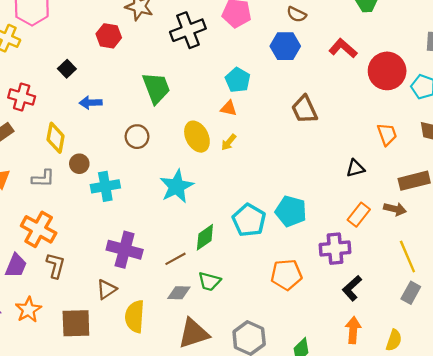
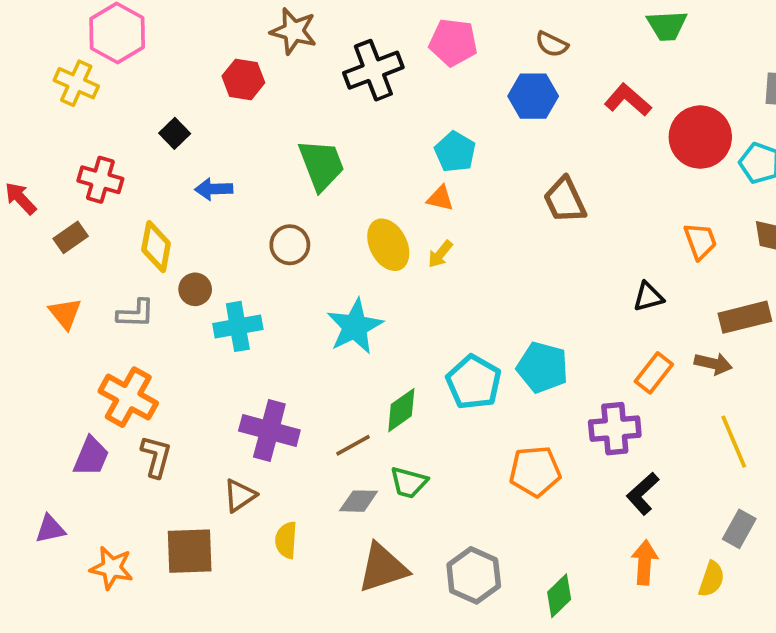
gray rectangle: (411, 293) -> (739, 529), moved
orange star: (28, 310) -> (112, 568), moved, turned -30
yellow semicircle: (135, 316) -> (286, 540), size x0.7

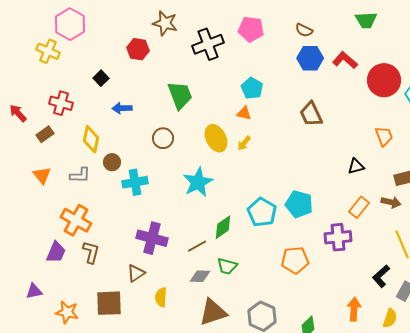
blue hexagon: (533, 96) -> (310, 58), moved
black L-shape: (643, 494) -> (381, 276), moved

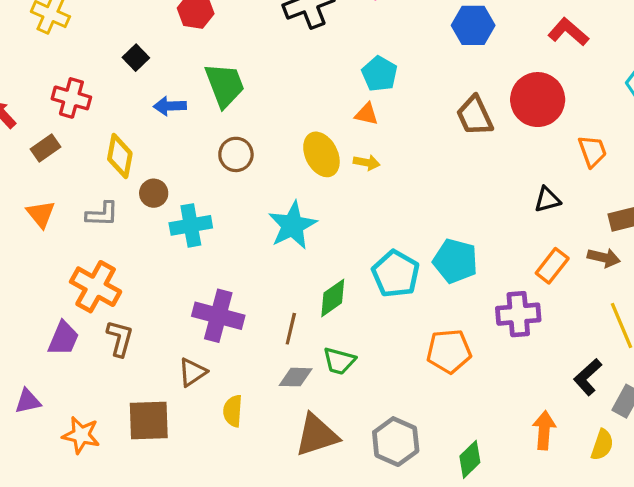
red L-shape: (345, 60) -> (568, 32), moved
red circle: (384, 80) -> (538, 100), moved
green trapezoid: (180, 95) -> (225, 85), moved
yellow arrow: (244, 143) -> (367, 162), turned -119
brown line: (197, 246) -> (291, 329), turned -48

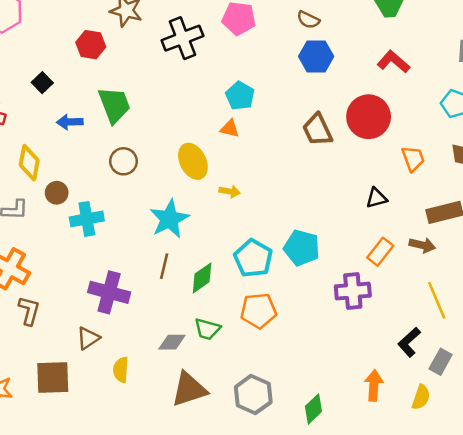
yellow arrow: (367, 162) -> (230, 191), moved
brown line: (291, 329) -> (164, 266), moved
orange pentagon: (449, 351) -> (258, 311), moved

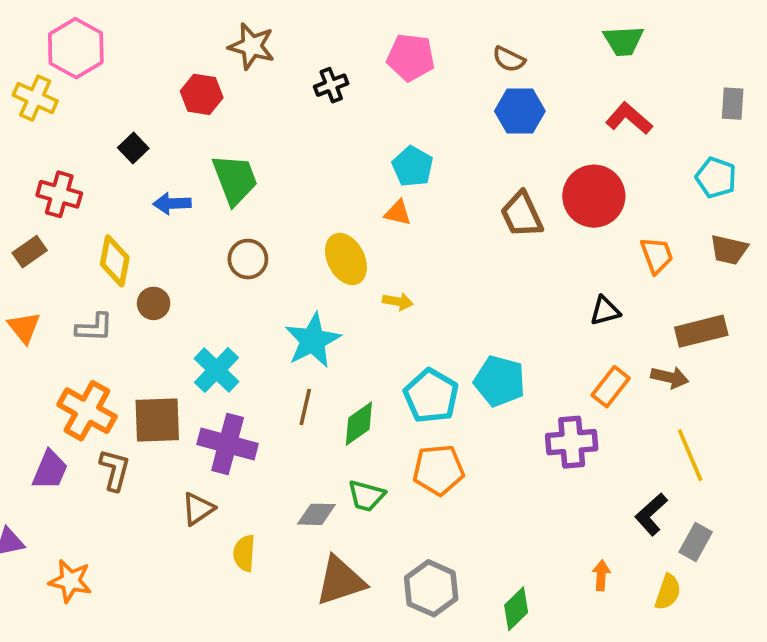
black cross: (182, 38) -> (331, 85), size x0.6
cyan cross: (87, 219) -> (216, 370), moved, turned -36
brown square: (53, 378) -> (157, 420), moved
orange arrow: (374, 385) -> (601, 575), size x0.7

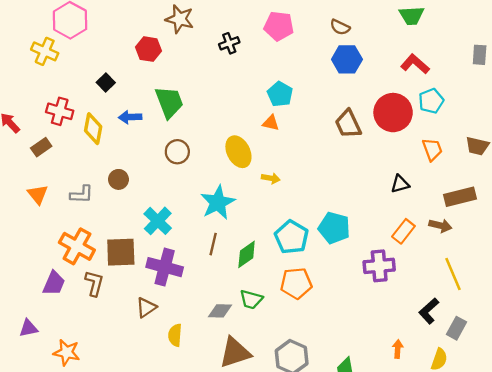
cyan pentagon: (716, 178) -> (431, 101), moved, turned 30
yellow diamond: (115, 261) -> (93, 129), moved

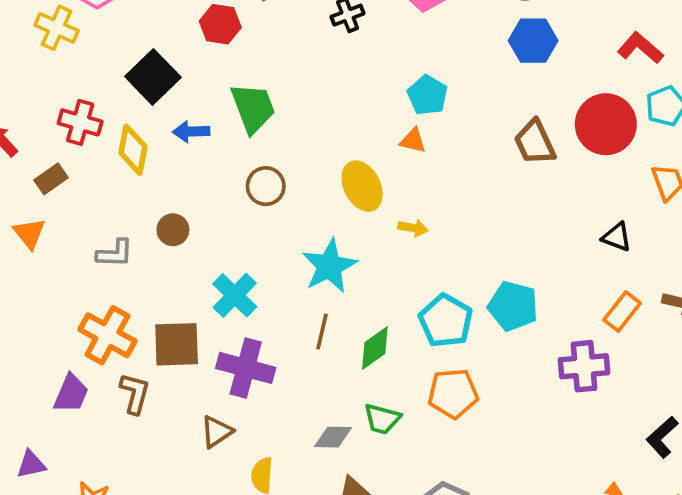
black square: (106, 83) -> (153, 77), size x1.8
black triangle: (400, 184) -> (617, 237), turned 36
orange triangle: (38, 194) -> (29, 233), moved

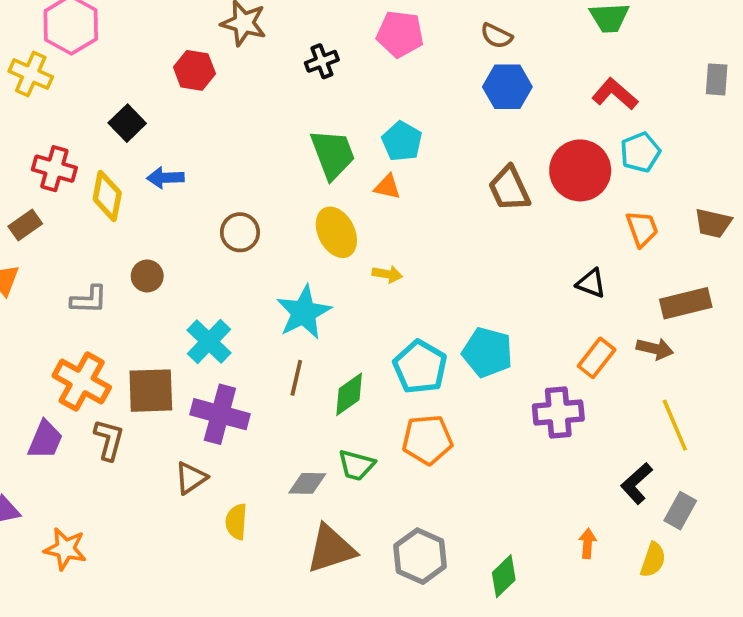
black square: (153, 77) -> (127, 123), size x0.7
green trapezoid: (253, 108) -> (333, 154), moved

